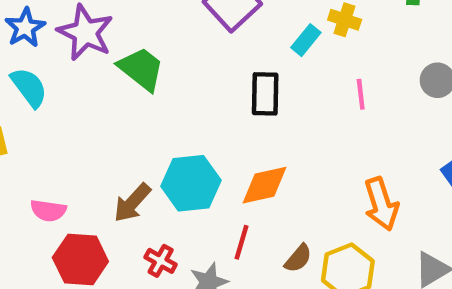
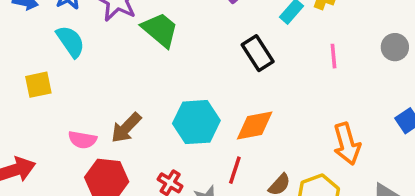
black rectangle: (265, 94) -> (258, 53), turned -36
brown arrow: (132, 203) -> (126, 128), moved

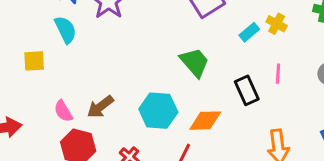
green trapezoid: (160, 30) -> (195, 62), moved
black rectangle: (258, 53) -> (247, 90), moved
pink semicircle: (82, 140) -> (63, 111), turned 40

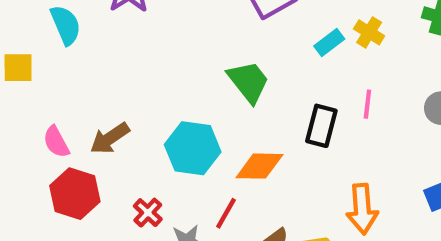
black rectangle: (247, 90) -> (321, 126), turned 36

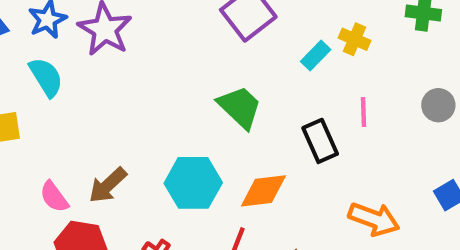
black rectangle: (321, 126) -> (320, 141), turned -30
orange arrow: (362, 209) -> (374, 219), turned -57

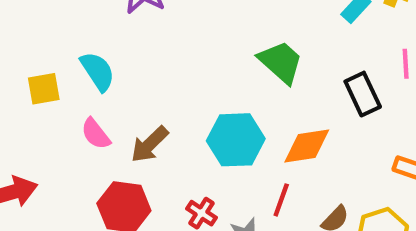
cyan semicircle: (46, 77) -> (98, 71), moved
pink semicircle: (54, 197) -> (96, 134), moved

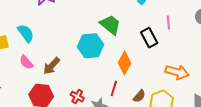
cyan hexagon: (236, 140) -> (90, 46), moved
orange diamond: (307, 146) -> (124, 63), turned -50

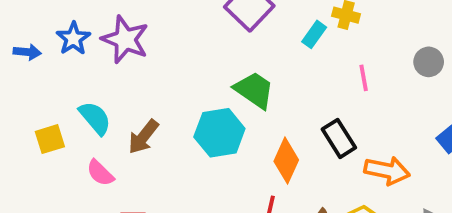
black rectangle: (149, 38) -> (339, 138), moved
brown arrow: (52, 66) -> (143, 137), moved

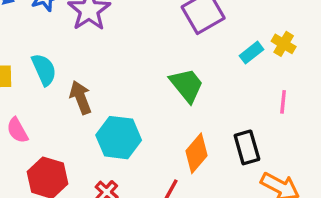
cyan hexagon: (219, 133) -> (119, 138), moved
brown arrow: (143, 137) -> (81, 97), turned 104
pink semicircle: (100, 173) -> (17, 130), moved

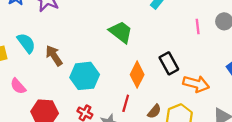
pink line: (283, 102) -> (198, 27), moved

